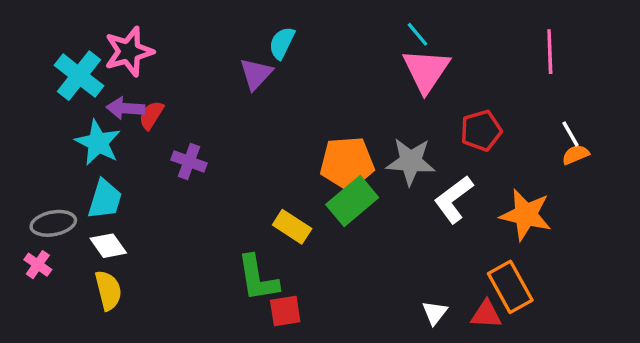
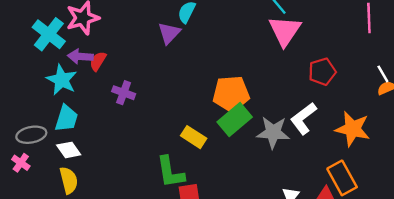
gray star: (411, 162) -> (273, 132), moved

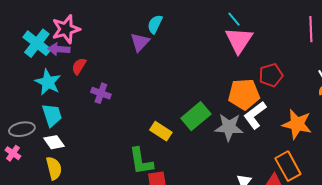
purple arrow: (80, 56) -> (59, 49), moved
orange pentagon: (231, 94) -> (244, 94), moved
cyan trapezoid: (66, 118) -> (52, 115), turned -35

